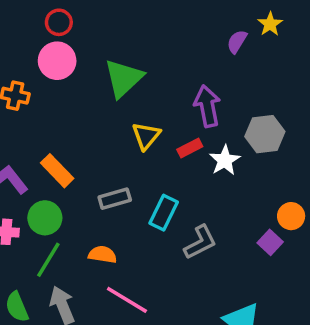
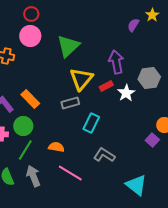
yellow triangle: (146, 136) -> (81, 79), size x1.4
gray rectangle: (115, 199) -> (70, 103), moved
gray L-shape: (200, 242) -> (104, 155), moved, turned -120

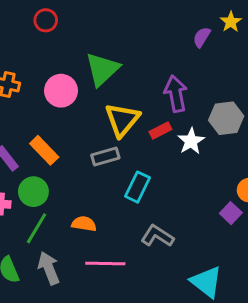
pink circle: (30, 36) -> (61, 91), moved
pink line: (70, 173) -> (105, 264), turned -30

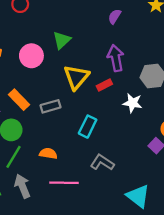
purple semicircle: (202, 37) -> (115, 16), moved
green triangle: (102, 69) -> (62, 40), size x0.7
white star: (191, 141) -> (133, 103), moved, turned -30
gray rectangle: (105, 156) -> (50, 106), moved

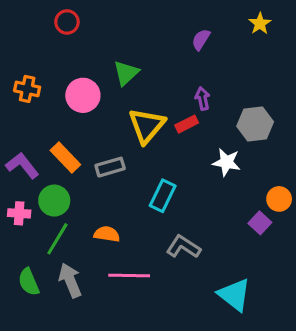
purple arrow: (116, 58) -> (203, 99), size x0.6
red rectangle: (104, 85) -> (187, 124), moved

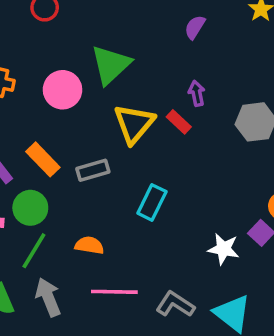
green triangle: (126, 73) -> (111, 65), size x1.4
red rectangle: (187, 124) -> (179, 122), turned 70
white star: (226, 162) -> (223, 249), moved
gray L-shape: (183, 247) -> (175, 304), moved

